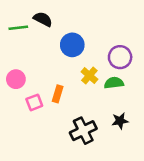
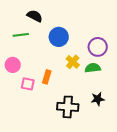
green line: (18, 28) -> (21, 35), moved
pink square: (34, 102) -> (28, 84), turned 32
black cross: (83, 131) -> (68, 107), turned 30

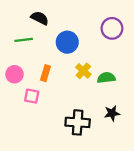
purple circle: (98, 47) -> (112, 28), moved
orange rectangle: (47, 77) -> (45, 73), moved

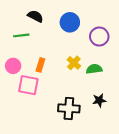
purple circle: (112, 28) -> (99, 37), moved
blue circle: (67, 42) -> (70, 22), moved
pink square: (32, 96) -> (28, 85), size x1.5

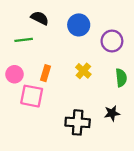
green semicircle: (94, 69) -> (121, 78), moved, turned 91

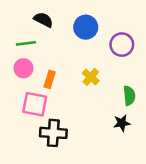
pink circle: (14, 74) -> (23, 68), moved
green semicircle: (121, 78) -> (129, 96), moved
black cross: (78, 122) -> (53, 133), moved

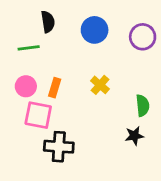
black semicircle: (43, 20) -> (48, 22), turned 54
purple circle: (122, 45) -> (143, 37), moved
pink circle: (23, 68) -> (26, 86), moved

